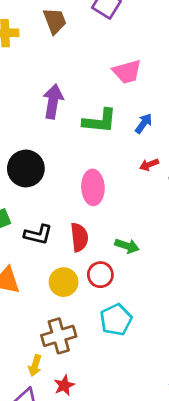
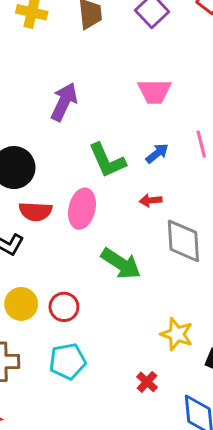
green L-shape: (100, 121) -> (107, 160), moved, turned 45
red semicircle: (79, 237) -> (35, 211), moved, turned 84
green arrow: (127, 246) -> (121, 264), moved, size x1.5

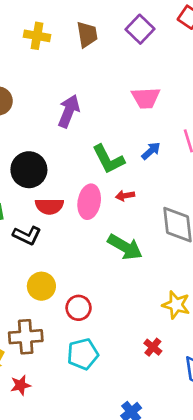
red arrow: (151, 200) -> (125, 196), moved
red circle: (64, 307) -> (79, 308), moved
cyan pentagon: (68, 361) -> (83, 354), moved

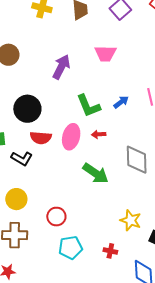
pink trapezoid: (146, 98) -> (105, 54), moved
yellow circle: (41, 286) -> (16, 199), moved
red cross: (153, 347) -> (110, 251), turned -32
cyan pentagon: (83, 354) -> (70, 248), moved

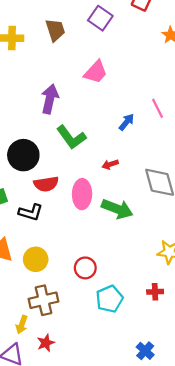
pink trapezoid: (105, 54) -> (96, 72), turned -35
green L-shape: (88, 106) -> (71, 137), moved
pink ellipse: (71, 137) -> (82, 194), moved

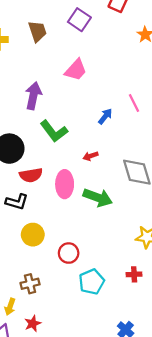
yellow circle: (36, 259) -> (33, 235), moved
brown cross: (43, 300) -> (30, 284), size x0.7

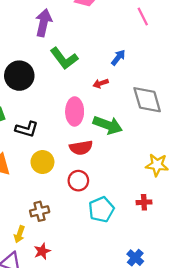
pink line: (134, 103) -> (143, 17), moved
blue arrow: (105, 116) -> (118, 57), moved
red semicircle: (31, 175) -> (81, 148), moved

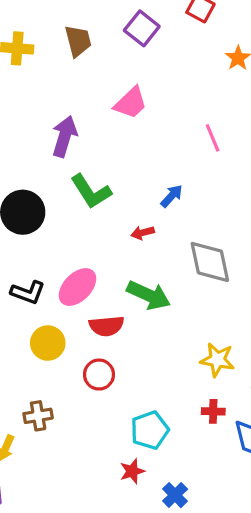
pink ellipse: (75, 112) -> (77, 287), moved, turned 40
red cross: (144, 202) -> (213, 411), moved
cyan pentagon: (101, 209) -> (150, 430), moved
red star: (42, 251) -> (132, 471), moved

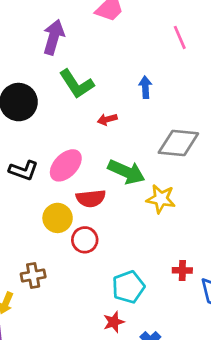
blue arrow: (172, 196) -> (145, 87), turned -45
red arrow: (143, 233) -> (107, 119), moved
gray diamond: (210, 262) -> (178, 143), turned -72
yellow circle: (48, 343) -> (58, 218), moved
yellow star: (217, 360) -> (161, 199), moved

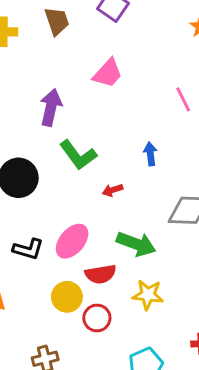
yellow star: (161, 199) -> (148, 295), moved

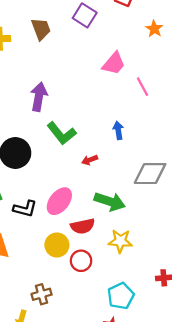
pink trapezoid: (108, 73) -> (114, 64), moved

